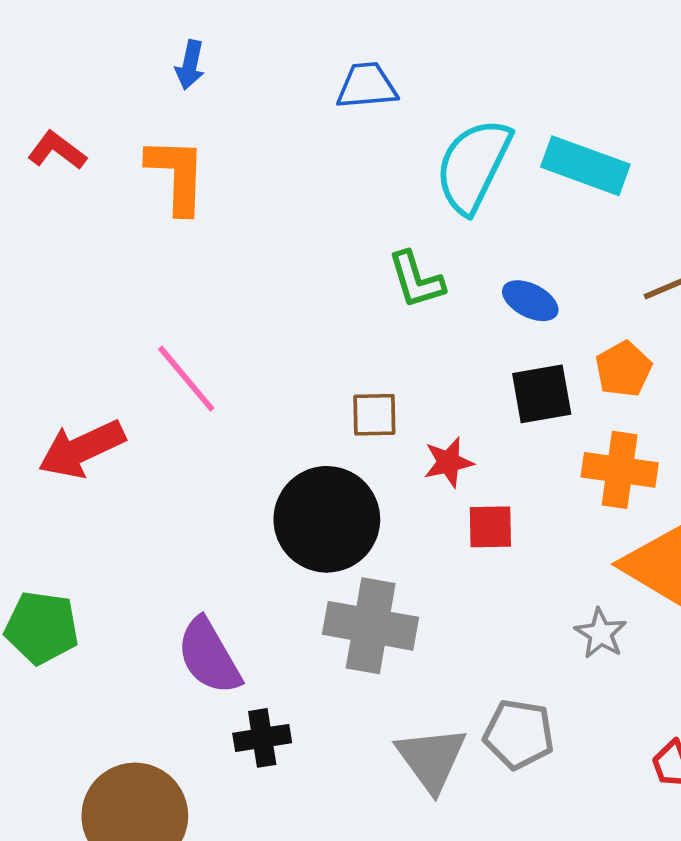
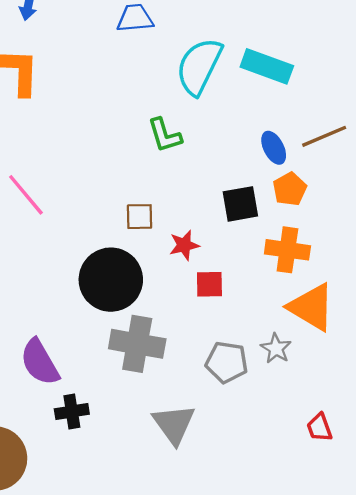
blue ellipse: (530, 301) -> (274, 148), moved, turned 36
gray pentagon: (519, 734) -> (227, 362), moved

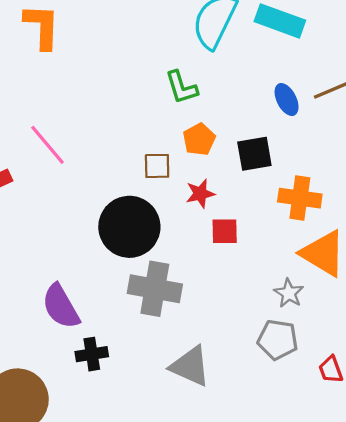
orange pentagon: (290, 189) -> (199, 139), moved
gray pentagon: (227, 362) -> (278, 340), moved
gray triangle: (174, 424) -> (190, 366), turned -30

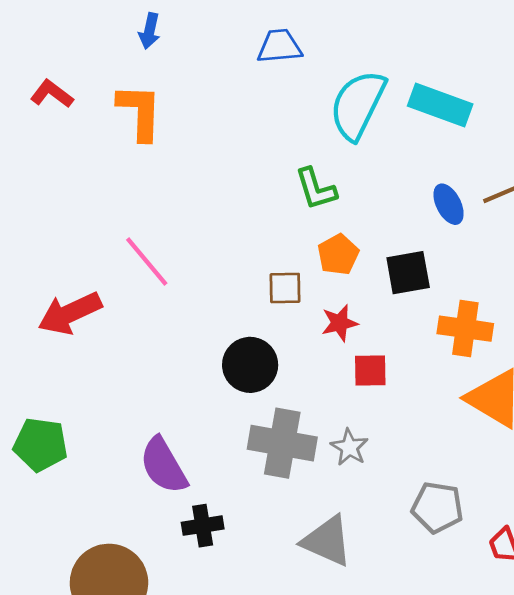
black circle: (129, 227) -> (250, 365), size x0.7
gray star: (289, 293) -> (349, 447), moved

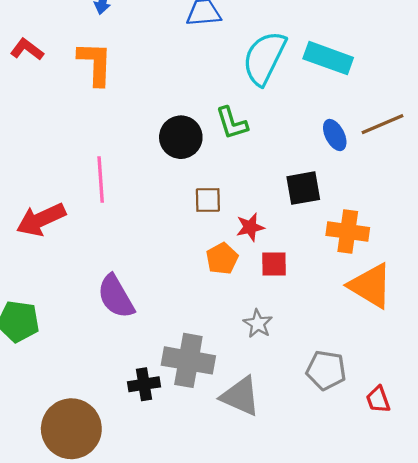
orange pentagon: (338, 254) -> (222, 259), moved
pink line: (147, 261) -> (101, 179), turned 36
black circle: (250, 365) -> (181, 137), moved
gray cross: (282, 443) -> (188, 360), moved
purple semicircle: (163, 465) -> (116, 297), moved

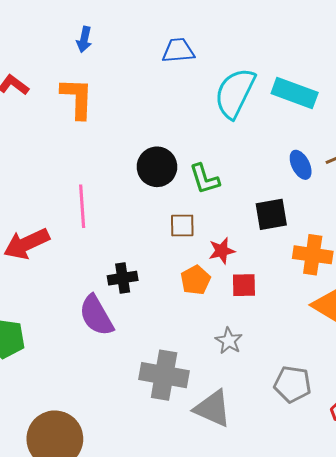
green L-shape: (232, 123) -> (205, 179), moved
black cross: (144, 384) -> (123, 278), moved

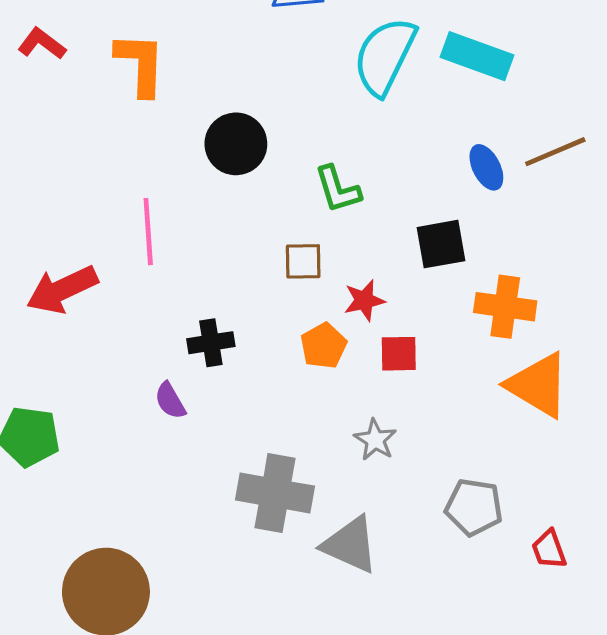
black circle: (157, 167) -> (236, 144), moved
purple semicircle: (96, 315) -> (170, 401), size x0.6

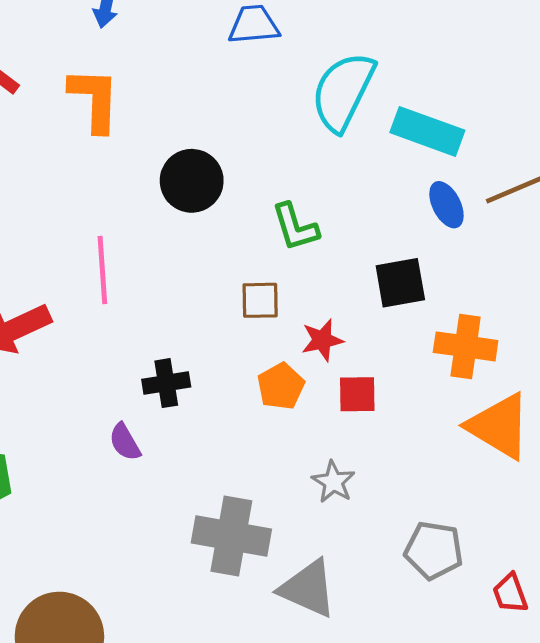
cyan rectangle: (477, 56) -> (427, 131), moved

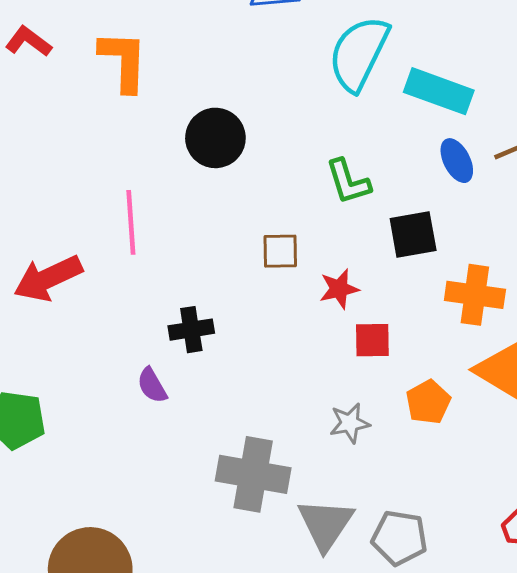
green L-shape: (295, 227) -> (348, 182), moved
orange pentagon: (281, 386) -> (428, 402), moved
gray star: (333, 482) -> (350, 423), turned 30
gray pentagon: (434, 550) -> (399, 538), moved
gray triangle: (308, 589) -> (326, 524), turned 40

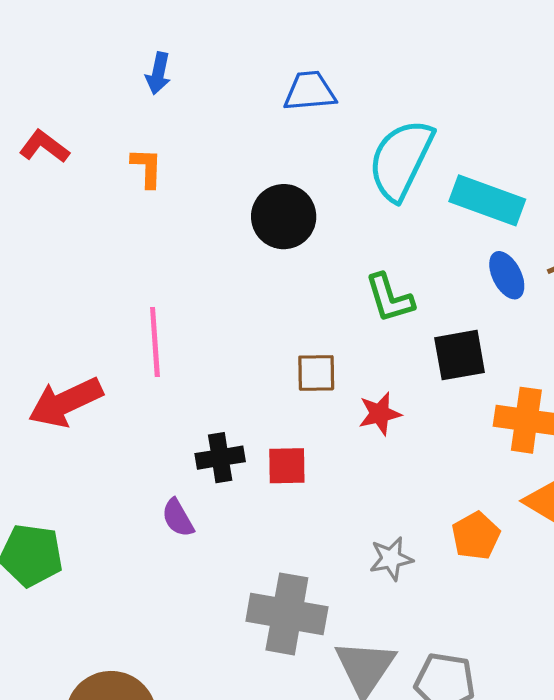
orange L-shape: (123, 61) -> (147, 168), size x0.6
black circle: (215, 138) -> (284, 217), moved
red square: (372, 340) -> (287, 466), moved

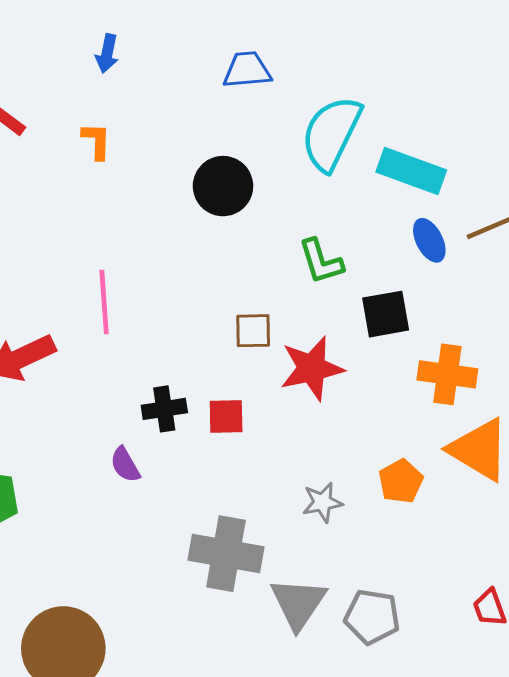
red star: (380, 414) -> (312, 368), size x1.6

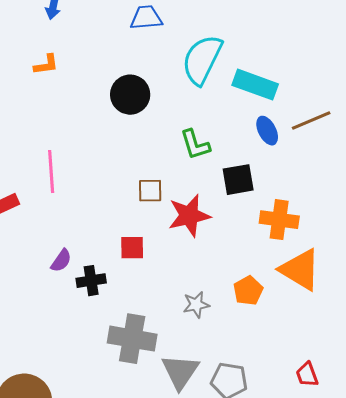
orange L-shape: (96, 141) -> (46, 65), turned 80
black cross: (164, 409) -> (91, 281), moved
purple semicircle: (125, 465) -> (61, 261), moved, turned -115

